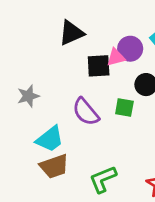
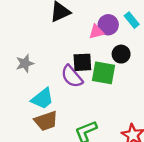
black square: (99, 66) -> (82, 62), moved
green square: (124, 107) -> (104, 73), size x1.5

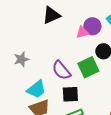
black square: (82, 62) -> (70, 94), moved
green square: (104, 73) -> (88, 67), turned -35

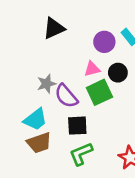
pink triangle: (82, 32) -> (92, 69), moved
gray star: (21, 59) -> (47, 84), moved

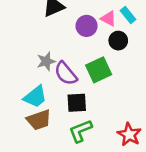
purple circle: (104, 42) -> (87, 26), moved
pink triangle: (92, 69) -> (108, 19), moved, turned 42
black circle: (118, 73) -> (118, 41), moved

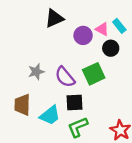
gray star: (46, 61) -> (36, 72), moved
cyan trapezoid: (35, 97) -> (50, 115), moved
brown trapezoid: (39, 120) -> (22, 105), moved, turned 110

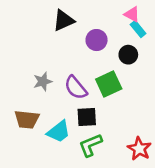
pink triangle: (102, 29) -> (132, 14), moved
brown trapezoid: (22, 105) -> (27, 119), turned -85

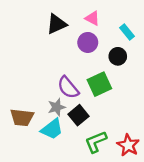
pink triangle: (132, 14) -> (92, 18), moved
gray star: (43, 82) -> (57, 107), moved
black square: (87, 117) -> (79, 115), turned -36
green L-shape: (90, 145) -> (96, 142), moved

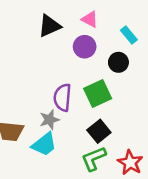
purple semicircle: (68, 88) -> (62, 97), turned 45
black square: (79, 115) -> (99, 131), moved

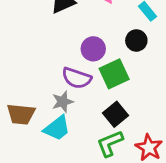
purple circle: (85, 47) -> (93, 49), moved
purple semicircle: (62, 97) -> (77, 78), turned -76

